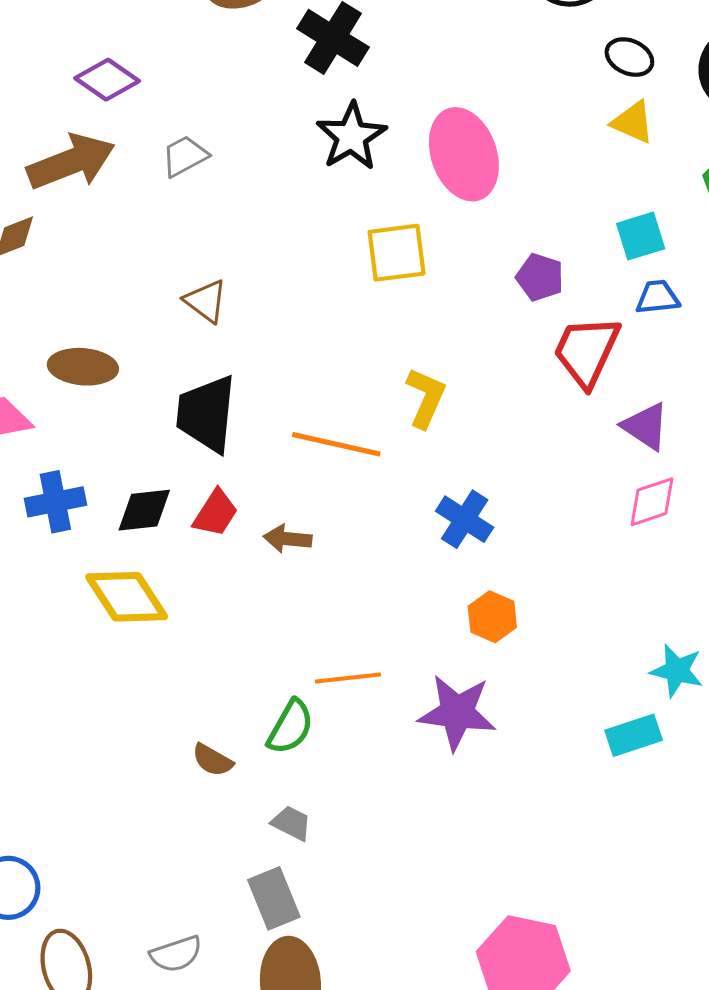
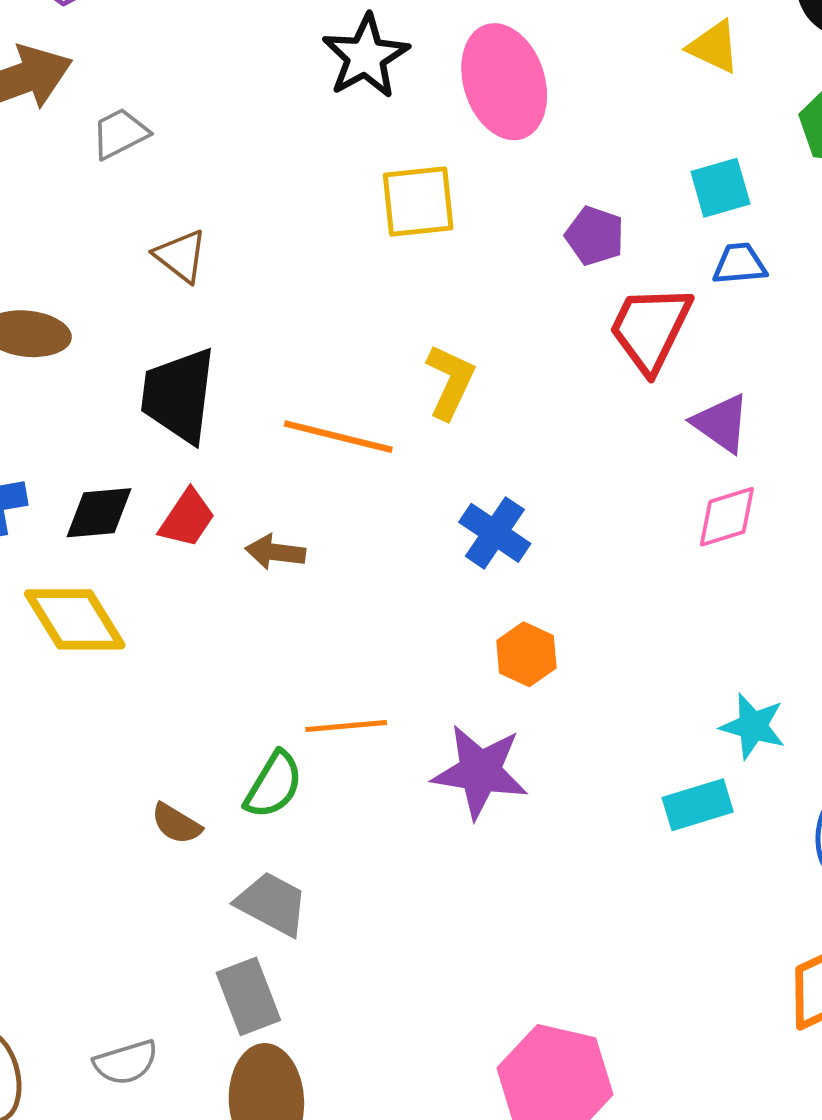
gray trapezoid: (185, 156) -> (120, 134), moved
gray trapezoid: (291, 823) -> (272, 904), size x1.5

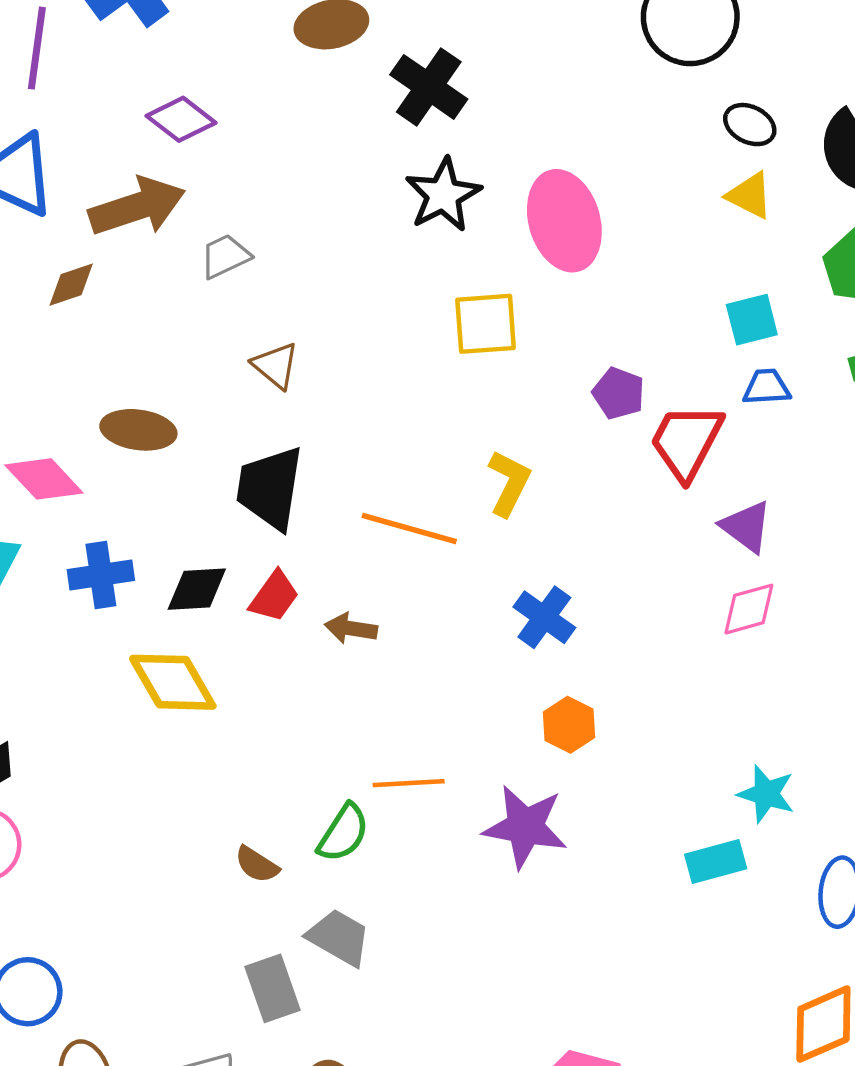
purple pentagon: (595, 236) -> (619, 393), moved
gray rectangle: (248, 996) -> (272, 988), moved

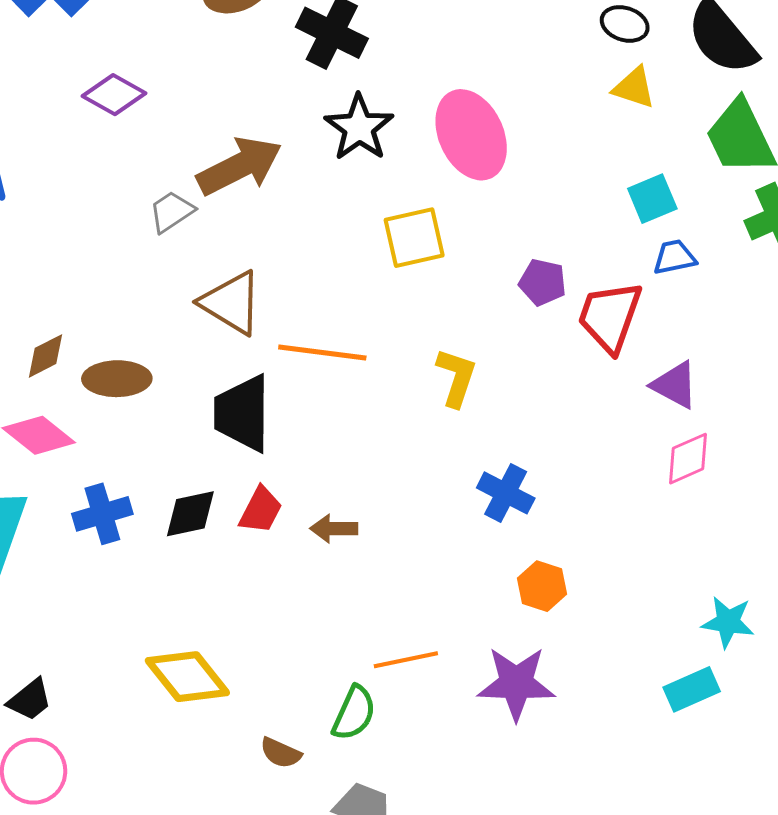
brown arrow: (137, 207) -> (240, 166), moved
brown diamond: (71, 285) -> (45, 356), moved
brown triangle: (276, 365) -> (231, 303), size x1.5
orange line: (409, 528) -> (322, 353), moved
yellow diamond: (173, 682) -> (187, 677), moved

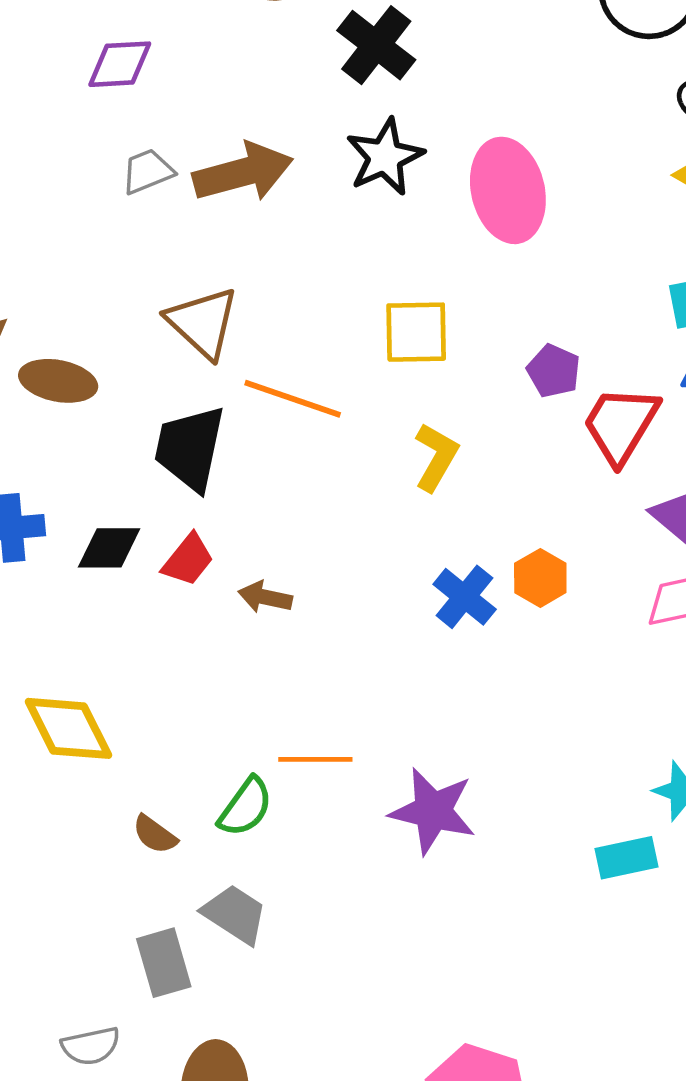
purple diamond: (114, 95) -> (120, 64), turned -44
gray trapezoid: (172, 212) -> (148, 171), moved
yellow square: (414, 238) -> (416, 332), moved
orange hexagon: (542, 586) -> (540, 578), moved

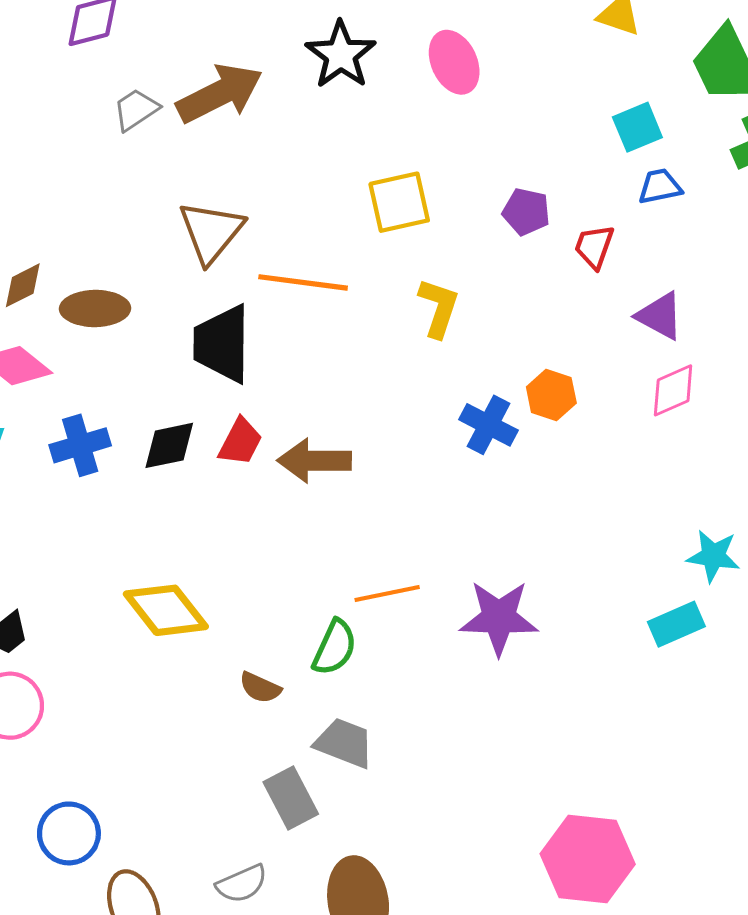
pink ellipse: (508, 190) -> (454, 62), size x0.7
brown triangle: (203, 323) -> (211, 232), turned 38
red trapezoid: (621, 424) -> (594, 247), size x0.6
brown arrow: (265, 597) -> (314, 461), size x1.5

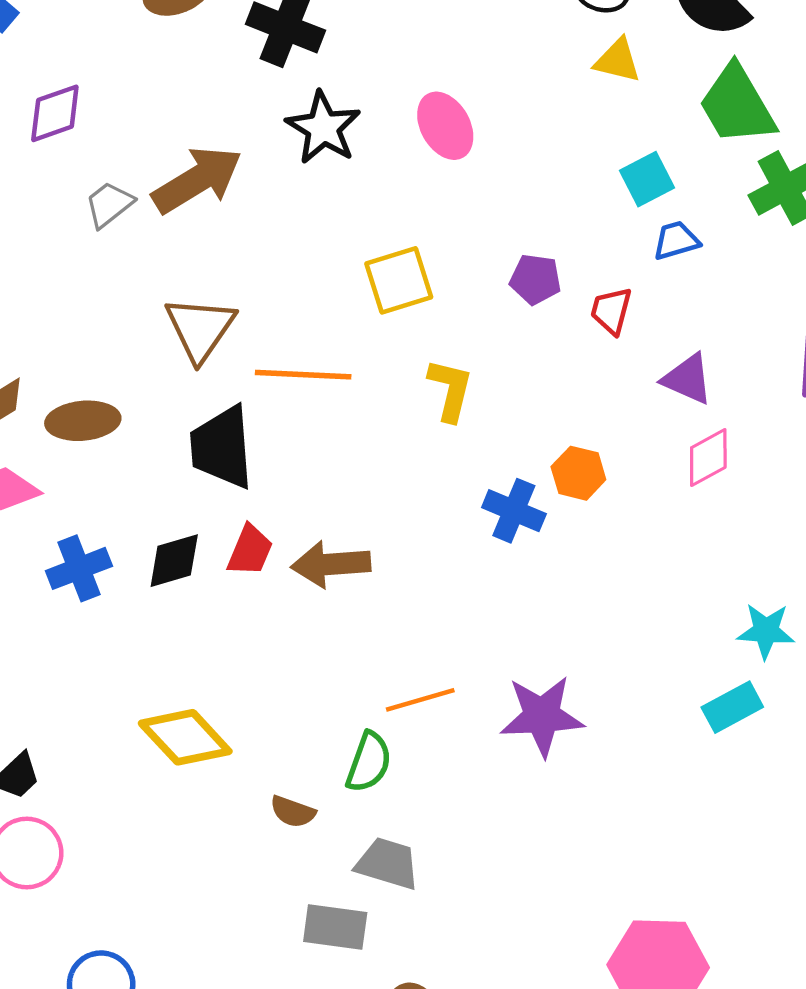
gray rectangle: (291, 798) -> (335, 927), turned -50

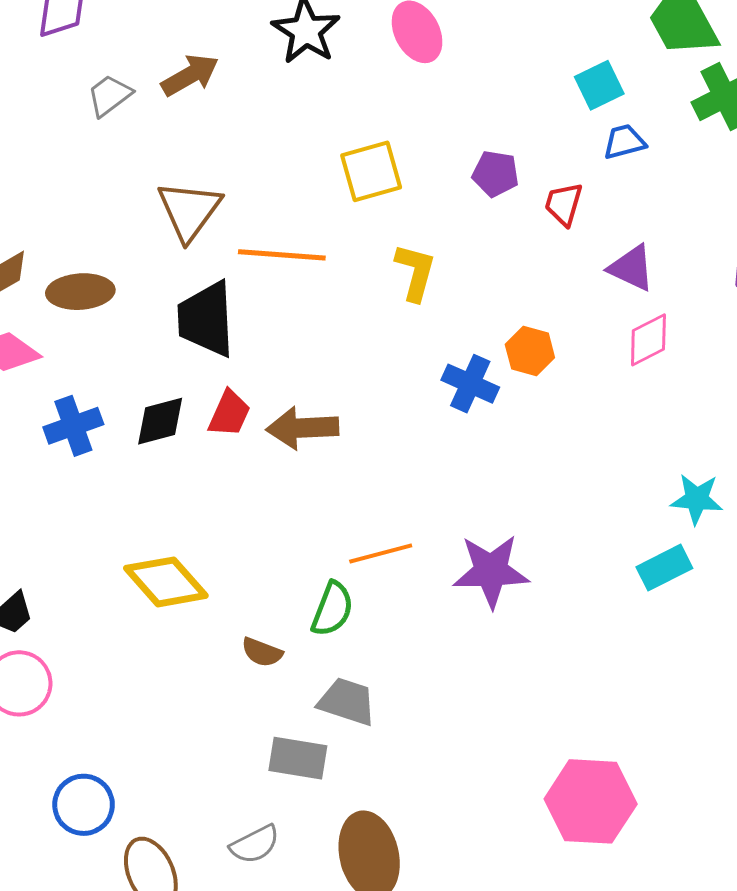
brown arrow: (197, 180) -> (190, 75), size x0.7

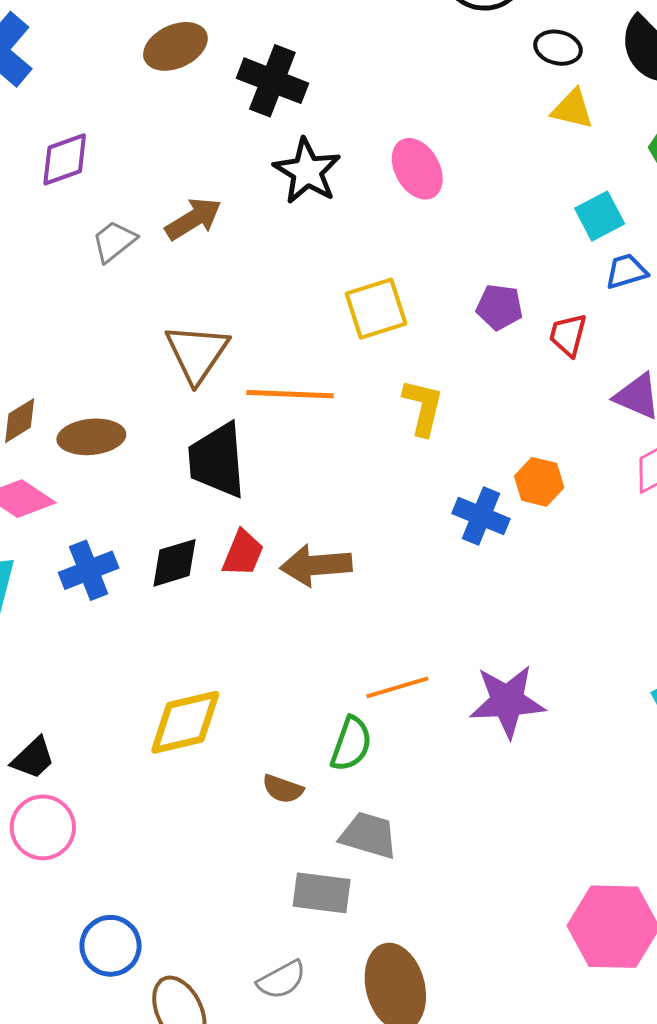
yellow diamond: (166, 582) -> (185, 722), turned -60

